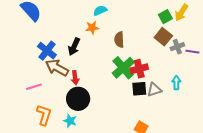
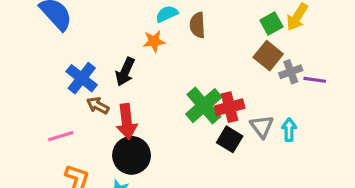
brown semicircle: (119, 40) -> (197, 25), moved
brown arrow: (57, 68) -> (98, 106), size x0.6
red arrow: (75, 78) -> (127, 122), size x1.5
black square: (139, 89) -> (230, 139), turned 35
gray triangle: (154, 90) -> (262, 126), moved, turned -49

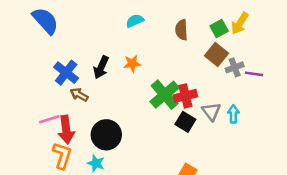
brown semicircle: (197, 25) -> (181, 30), moved
orange star: (154, 41) -> (132, 64), moved
red arrow: (127, 122) -> (66, 130), moved

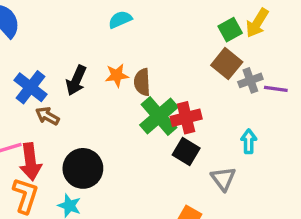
brown semicircle: (181, 30) -> (142, 82), moved
gray triangle: (211, 111) -> (223, 179), moved

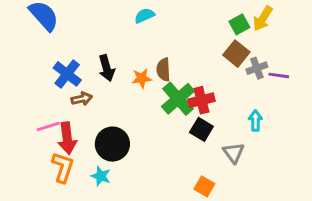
orange star: (117, 75) -> (142, 78), moved
black arrow: (76, 80) -> (107, 68), turned -40
brown arrow: (47, 116) -> (82, 99), turned 138

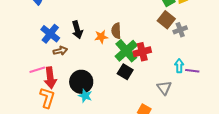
purple line: (279, 75) -> (192, 71), moved
black square: (201, 129) -> (125, 72), moved
cyan star: (101, 176) -> (85, 96), moved

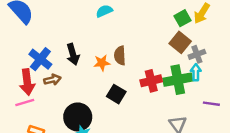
green cross: (126, 51) -> (178, 80), moved, turned 30
cyan arrow: (179, 66) -> (196, 72), moved
black square: (125, 72) -> (116, 94), moved
red arrow: (50, 78) -> (27, 82), moved

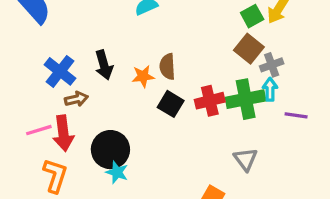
red arrow: (27, 82) -> (63, 133), moved
black square: (116, 94) -> (171, 104), moved
purple line: (211, 104) -> (296, 115), moved

